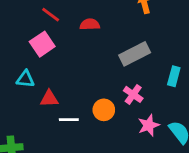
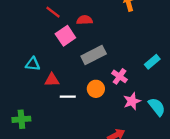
pink square: (42, 44) -> (65, 36), moved
gray rectangle: (135, 54) -> (94, 55), moved
cyan rectangle: (174, 76) -> (152, 62), turned 35

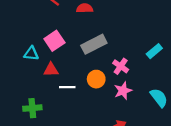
pink square: (65, 36) -> (54, 41), moved
pink star: (132, 101) -> (123, 91), moved
green cross: (21, 119) -> (32, 108), moved

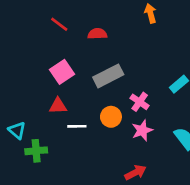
cyan triangle: (31, 54) -> (17, 130), moved, turned 35

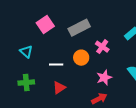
red triangle: (58, 106) -> (59, 88), moved, turned -32
cyan triangle: (17, 130) -> (26, 52), moved
pink star: (142, 130) -> (104, 78), moved

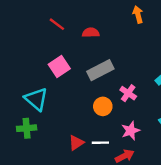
cyan triangle: (26, 52) -> (36, 99), size x1.5
white line: (56, 65) -> (100, 143), moved
green cross: (26, 83) -> (27, 128), moved

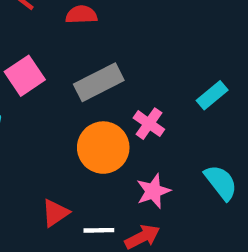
orange circle: (103, 106) -> (103, 148), size x1.5
white line: (100, 143) -> (99, 230), moved

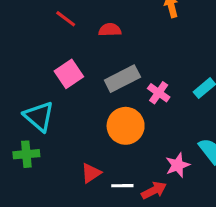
pink cross: (149, 124) -> (159, 93), moved
pink star: (153, 191) -> (178, 165), moved

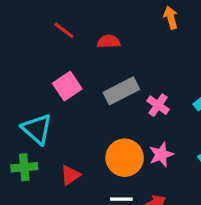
orange circle: (126, 126) -> (125, 158), moved
pink star: (178, 165) -> (161, 155), moved
red triangle: (91, 173) -> (70, 175), moved

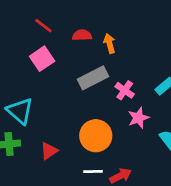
orange arrow: (171, 18) -> (110, 44), moved
pink square: (67, 86) -> (42, 59), moved
pink star: (161, 155) -> (138, 118), moved

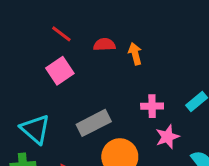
gray rectangle: (93, 78) -> (94, 123), moved
pink cross: (125, 90) -> (152, 106), turned -36

